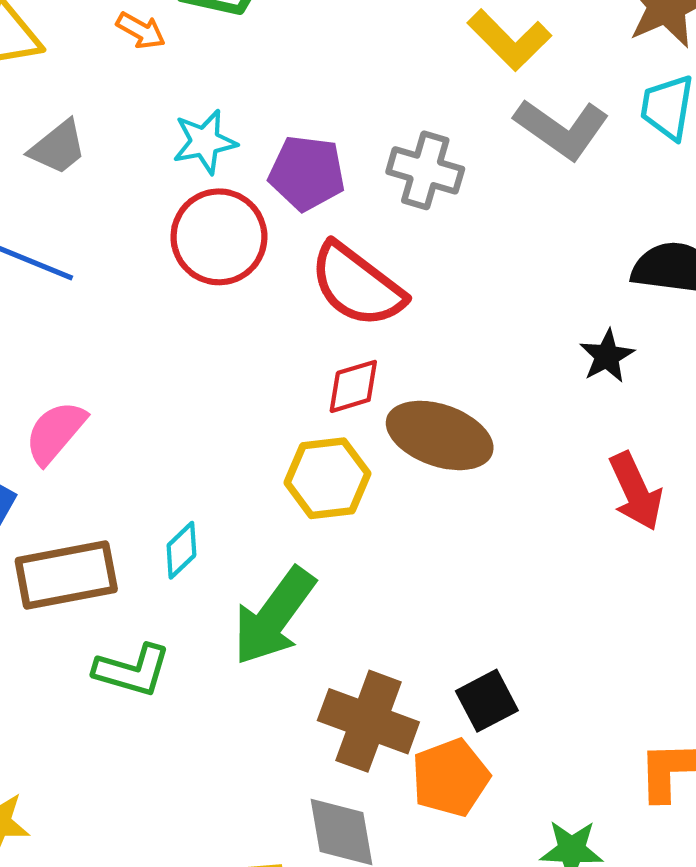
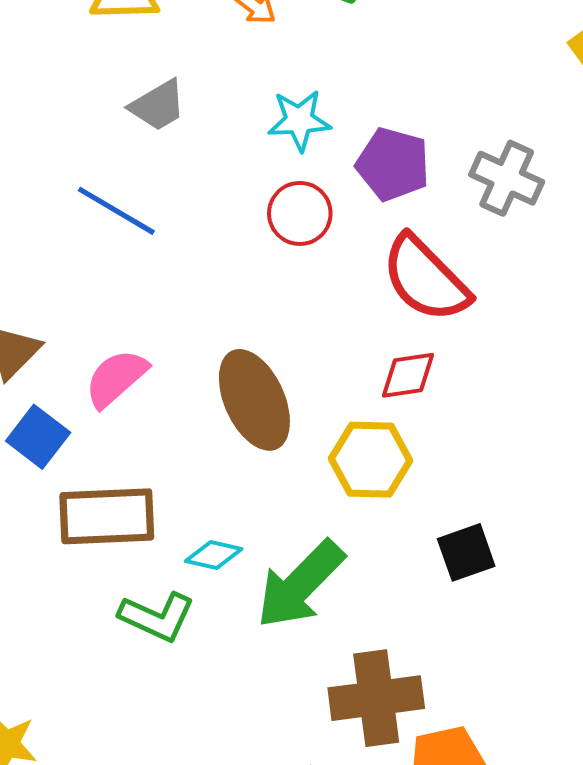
red circle: (219, 237) -> (300, 213), size x0.7
brown ellipse: (440, 435) -> (254, 400), moved, turned 38
cyan diamond: (181, 550) -> (214, 555), moved, turned 48
black square: (487, 701) -> (466, 552), moved
brown cross: (368, 721) -> (376, 698), turned -36

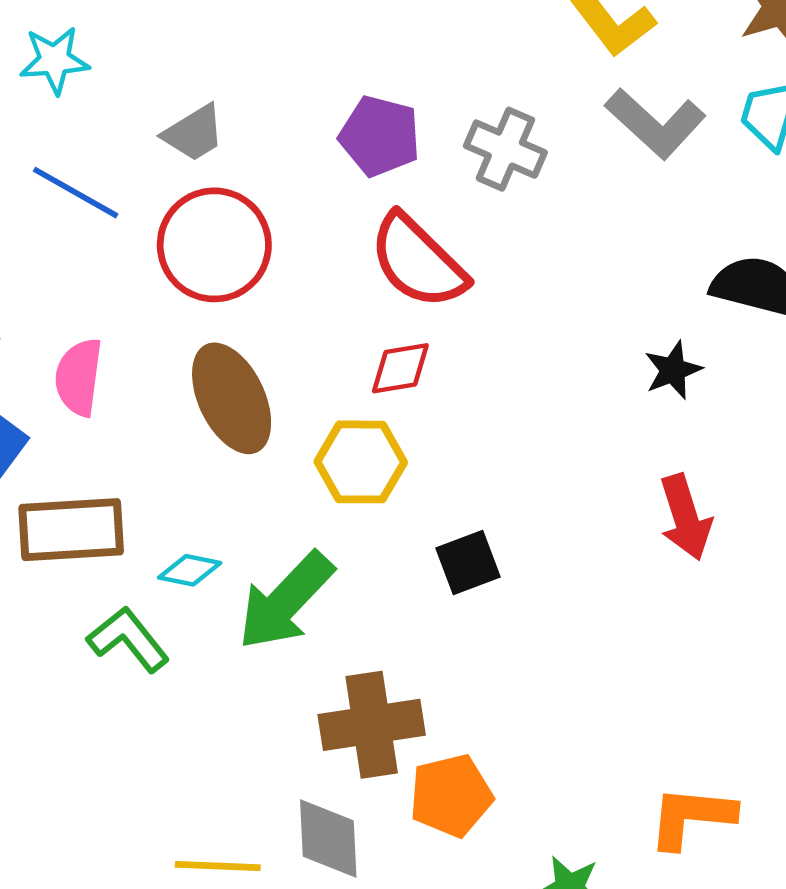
gray trapezoid: (158, 105) -> (194, 133), moved
cyan star: (299, 120) -> (54, 60), moved
red circle: (300, 213) -> (214, 245), moved, size x1.6
pink semicircle: (116, 378) -> (79, 377), turned -40
green L-shape: (157, 617) -> (128, 639), turned -152

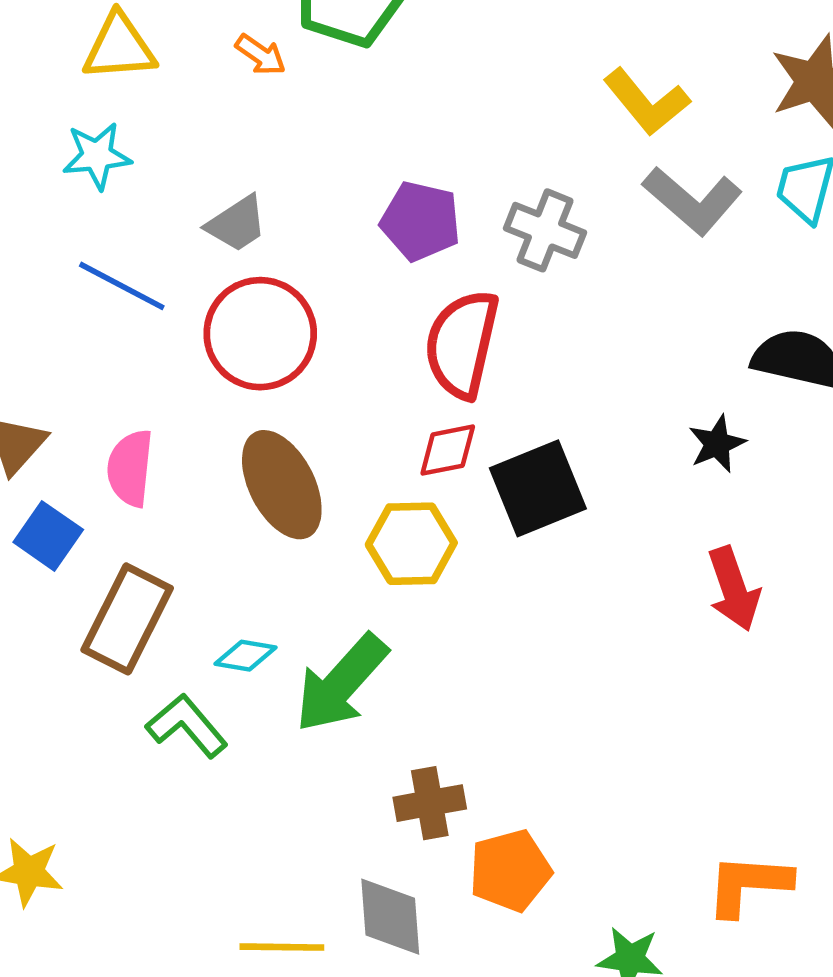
red semicircle: (418, 261) -> (462, 344), turned 60
brown rectangle: (71, 530) -> (127, 619), turned -58
black square: (468, 562) -> (538, 488), moved, size x1.5
brown cross: (372, 725) -> (430, 803), size x0.7

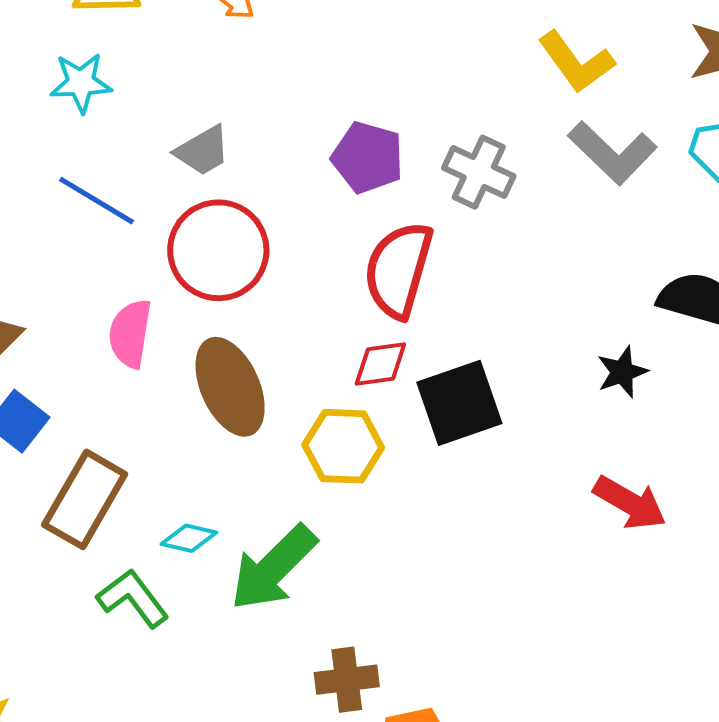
pink semicircle: (130, 468) -> (130, 334), moved
red arrow: (734, 589) -> (630, 503), turned -44

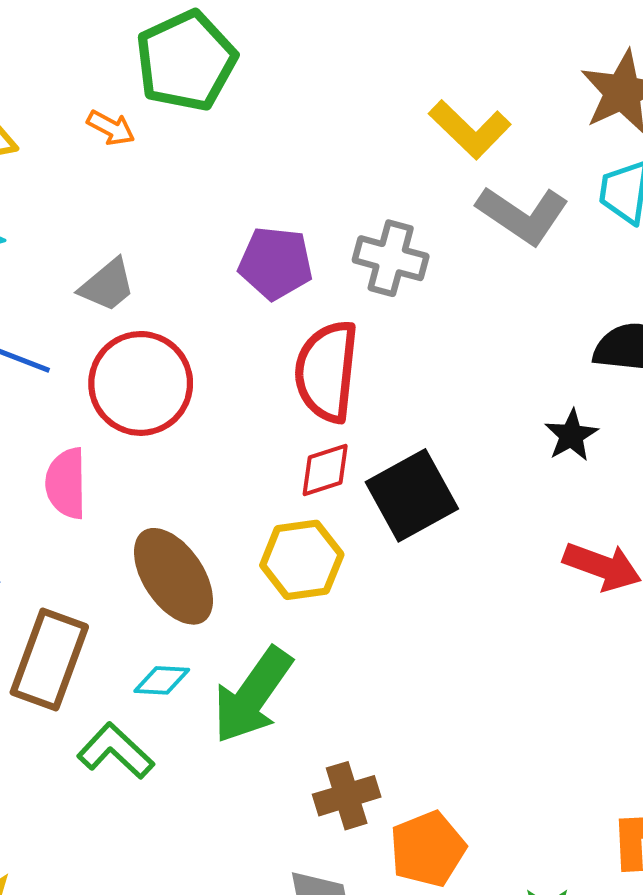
brown ellipse: (230, 387) -> (173, 576), moved

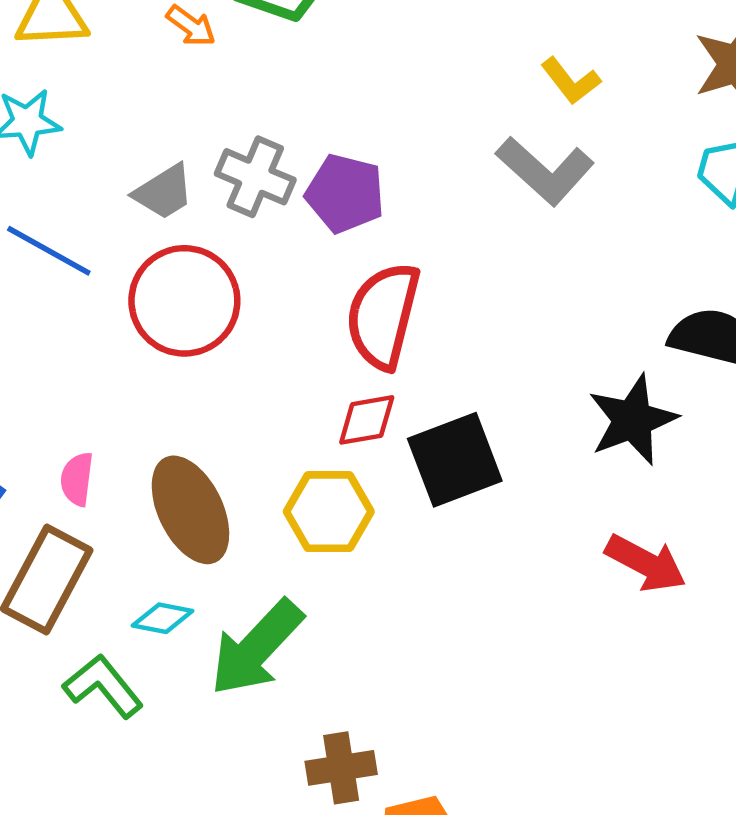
yellow L-shape: (470, 129) -> (571, 81), size x0.7
gray L-shape: (523, 215) -> (545, 171), moved
gray cross: (391, 258) -> (255, 177), moved
black star: (571, 435) -> (633, 420), size x1.6
pink semicircle: (66, 483) -> (77, 479), moved, size x0.7

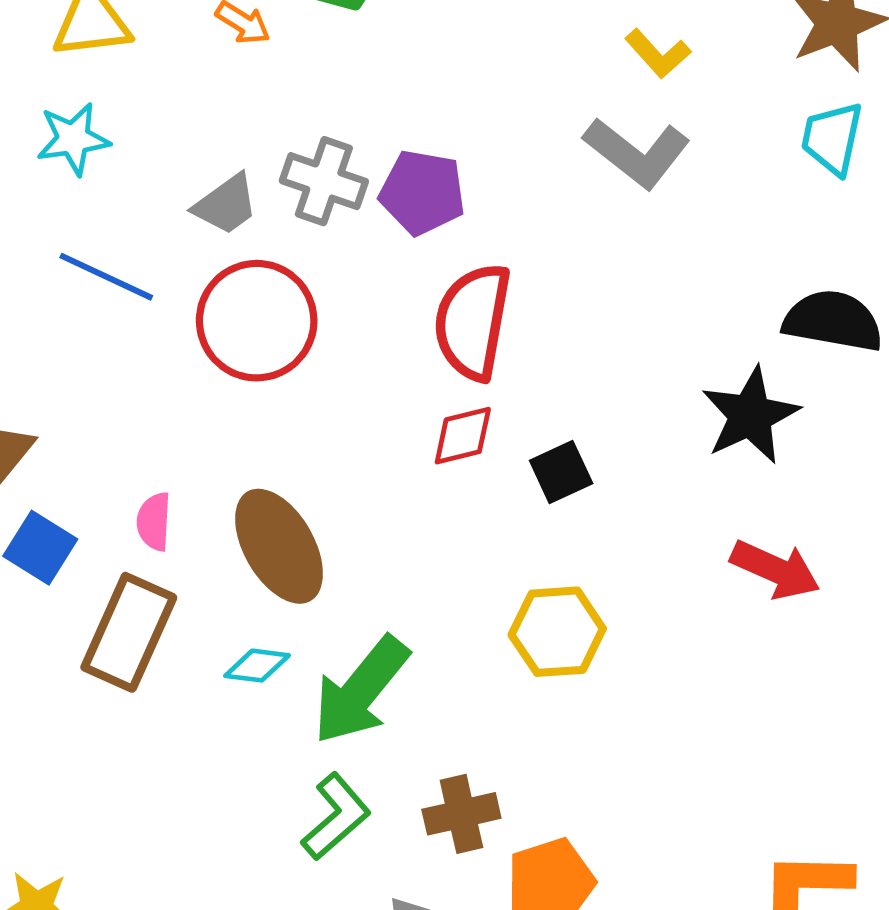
black square: (455, 460) -> (561, 472), size x0.6
yellow hexagon: (329, 512) -> (557, 632), moved
green L-shape: (103, 686) -> (336, 817), moved, turned 92

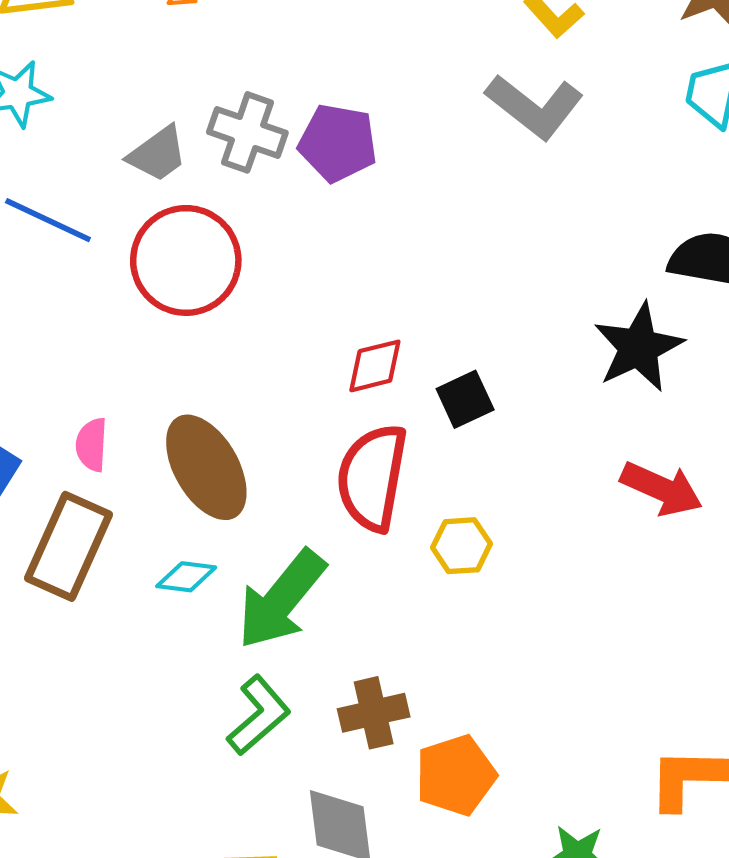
red semicircle: (473, 322) -> (372, 477), moved
yellow hexagon: (557, 632) -> (461, 546), size x0.7

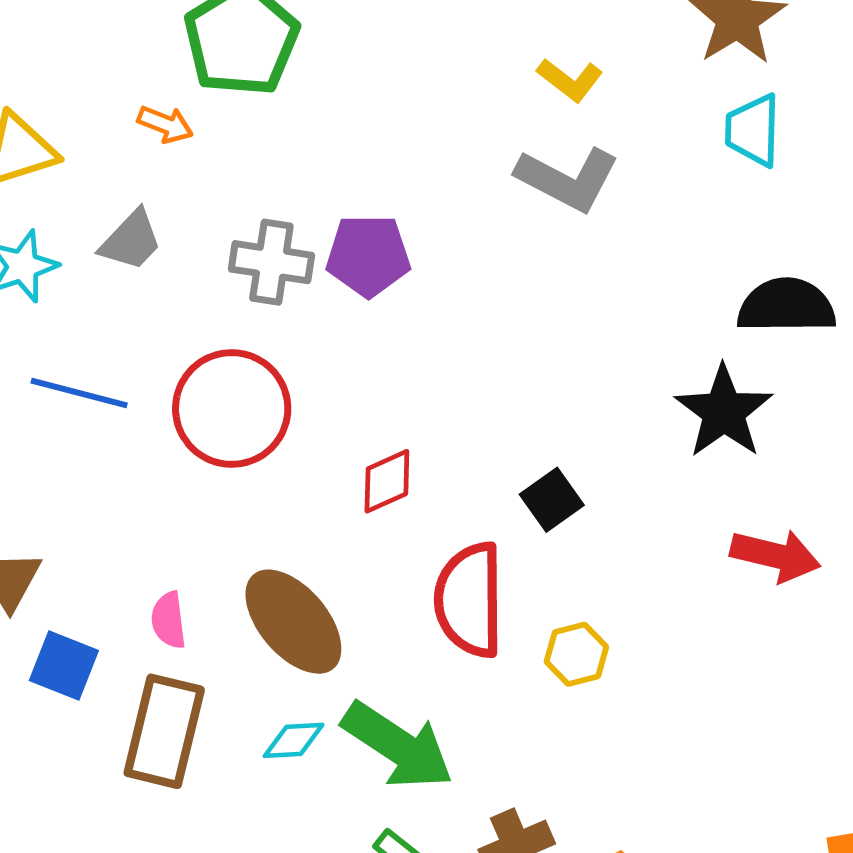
gray trapezoid: (158, 154) -> (131, 240), moved
red diamond: (375, 366) -> (387, 481), moved
green arrow: (281, 599) -> (398, 746), turned -85

